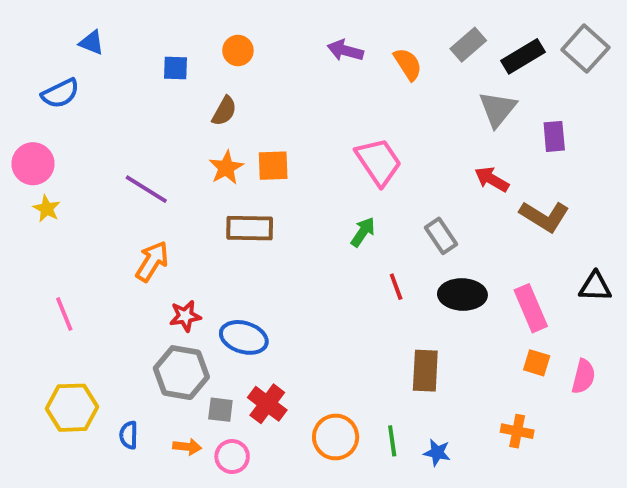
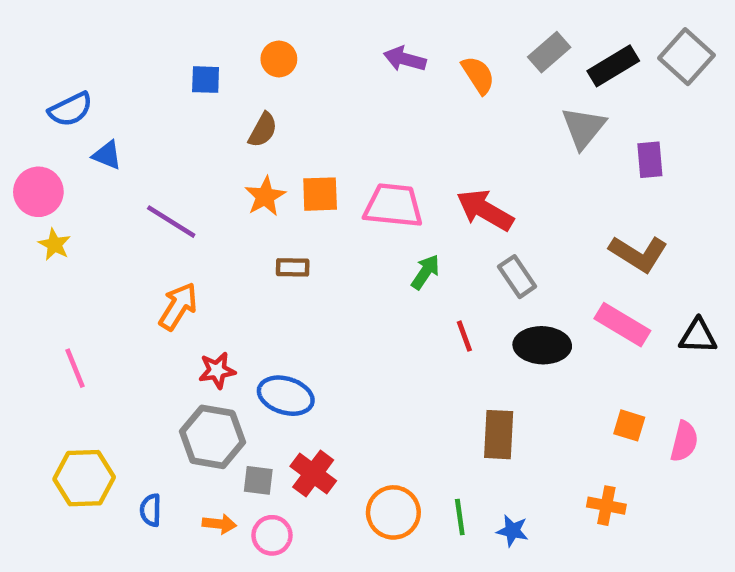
blue triangle: (92, 43) -> (107, 155), moved
pink trapezoid: (379, 162) -> (393, 206), moved, turned -50
red arrow: (492, 179) -> (485, 210), moved, size x1.4
brown rectangle: (250, 228) -> (293, 267), size x0.6
pink rectangle: (531, 308) -> (622, 325), moved, turned -36

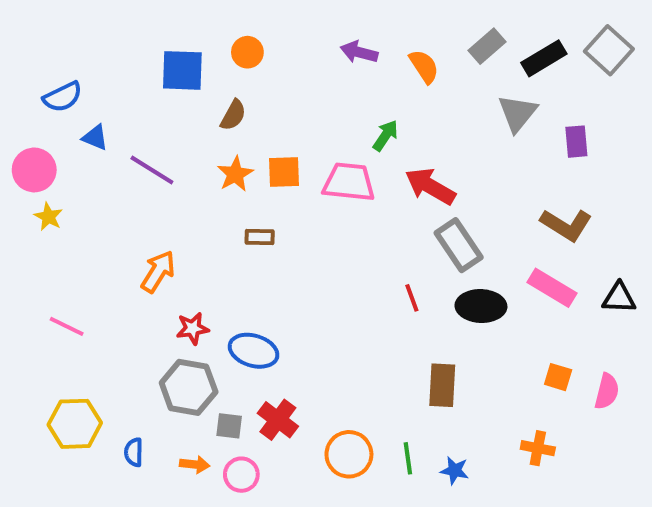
blue square: (206, 80) -> (182, 70), size x1.6
purple line: (171, 222) -> (152, 170), moved
green arrow: (425, 272) -> (385, 135), moved
gray rectangle: (517, 277) -> (459, 245), size x1.4
pink line: (75, 368) -> (67, 326), turned -42

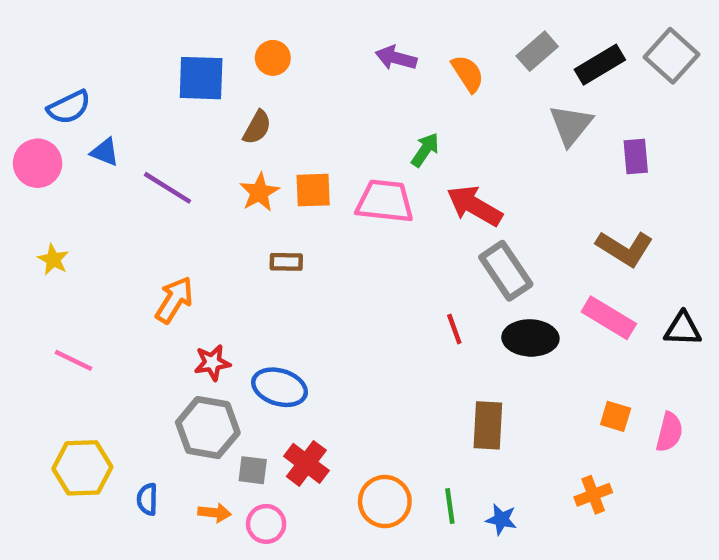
pink circle: (34, 170) -> (38, 163), moved
yellow star: (48, 217) -> (53, 260), moved
orange cross: (538, 448) -> (593, 495), turned -32

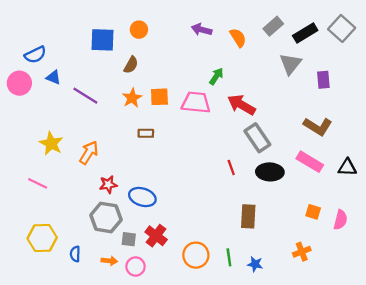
yellow star: (53, 260) -> (51, 143), moved, size x1.5

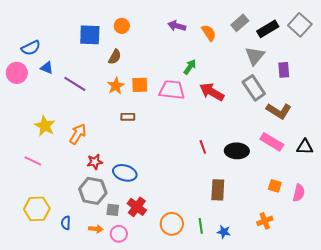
gray rectangle: (257, 138) -> (254, 88), moved

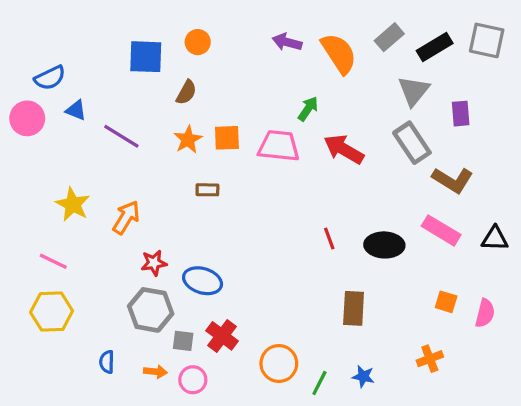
gray square: (300, 25) -> (487, 40), turned -30
orange semicircle: (209, 33) -> (339, 53), size x1.5
yellow hexagon: (37, 209) -> (52, 312), moved
green line: (201, 226) -> (319, 383), moved, turned 35

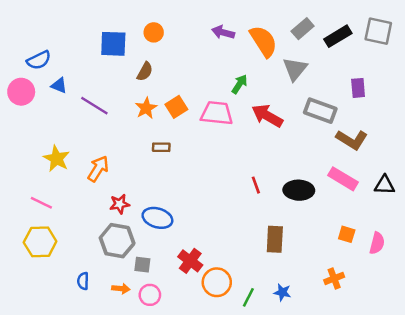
gray triangle: (414, 91) -> (295, 69), moved
orange square: (227, 138) -> (176, 107), turned -30
gray rectangle: (412, 143) -> (320, 111), turned -36
red cross: (222, 336) -> (190, 261), moved

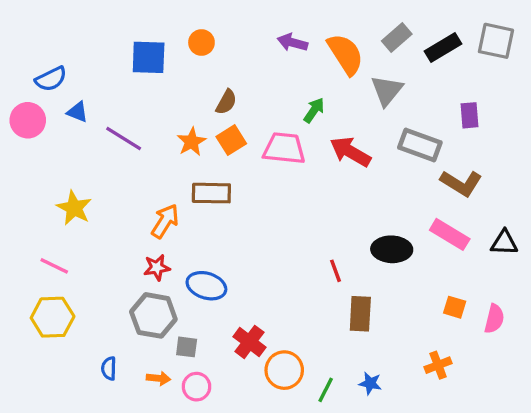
brown semicircle: (145, 72) -> (226, 102), moved
brown rectangle: (161, 147) -> (211, 193), size x1.6
orange arrow: (98, 169) -> (165, 221), moved
red line: (256, 185) -> (335, 271), moved

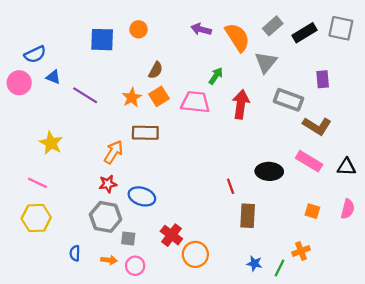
red arrow: (350, 152) -> (241, 104), turned 68
pink semicircle: (494, 319) -> (348, 209), moved
green line: (326, 390) -> (279, 268), moved

